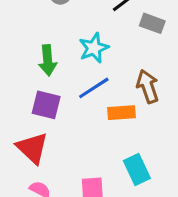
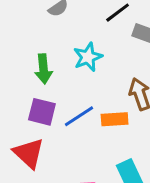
blue line: (94, 88) -> (79, 116), moved

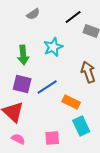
orange rectangle: (115, 119) -> (71, 102), moved, turned 30

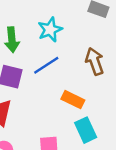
blue line: (47, 87) -> (46, 65), moved

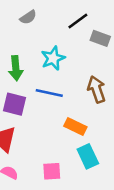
blue line: (46, 65) -> (49, 93), turned 45

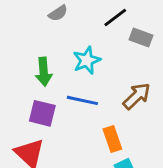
brown arrow: (97, 89) -> (137, 96), turned 65
orange rectangle: (75, 127) -> (112, 139), turned 45

